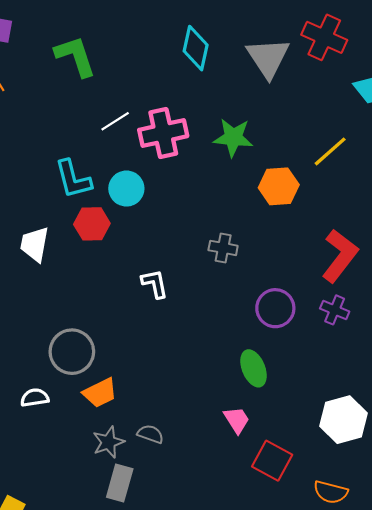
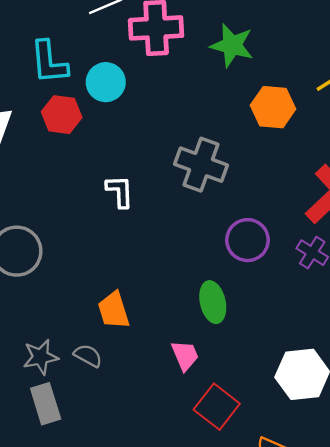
gray cross: (223, 248) -> (201, 165), size x1.6
orange trapezoid: (100, 393) -> (114, 310), moved, turned 90
gray rectangle: (120, 483) -> (46, 404), turned -42

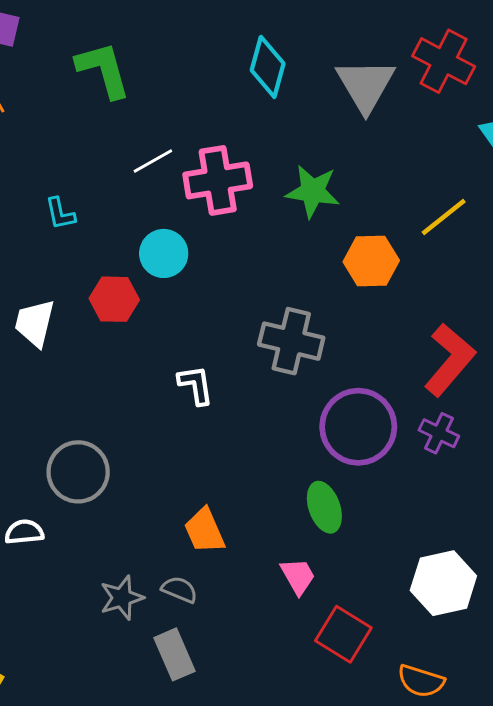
cyan L-shape: (49, 62) -> (60, 214), moved, size x0.6
purple circle: (247, 240) -> (358, 427), size x1.4
gray rectangle: (46, 404) -> (175, 654), moved

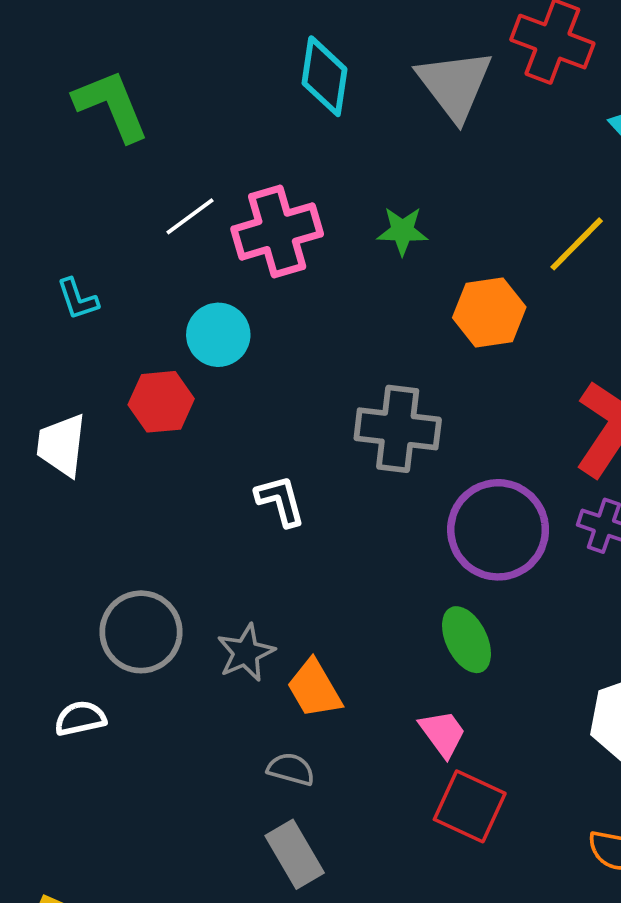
green star: (313, 191) -> (402, 231), size x0.7
gray star: (122, 598) -> (246, 653), moved
red square: (343, 634) -> (470, 806), moved

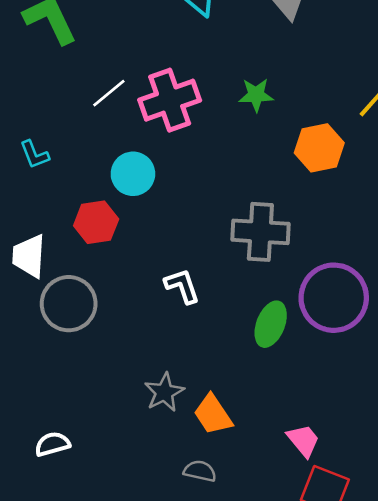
gray circle: (141, 632) -> (69, 304), moved
green ellipse: (467, 640) -> (271, 324), moved, turned 51

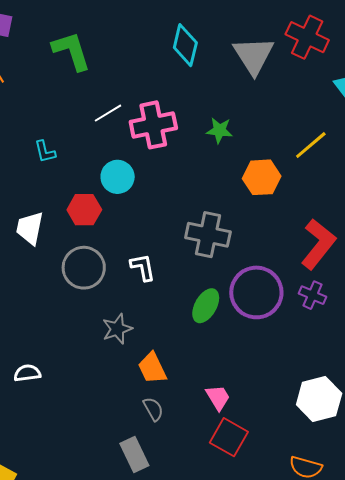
gray circle: (69, 304) -> (84, 268), moved
gray star: (164, 392) -> (117, 329), moved
gray semicircle: (200, 471) -> (153, 409), moved, turned 40

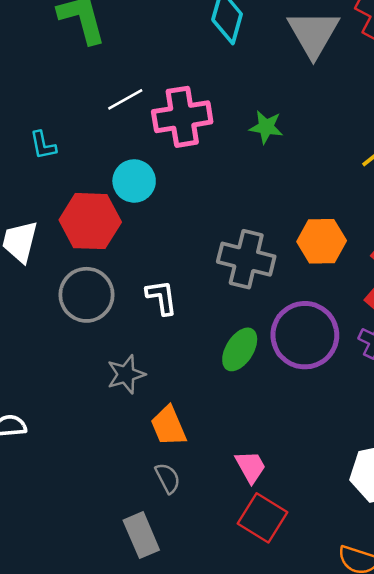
orange hexagon: (262, 177) -> (322, 241), moved
red hexagon: (84, 210) -> (90, 221), size x1.4

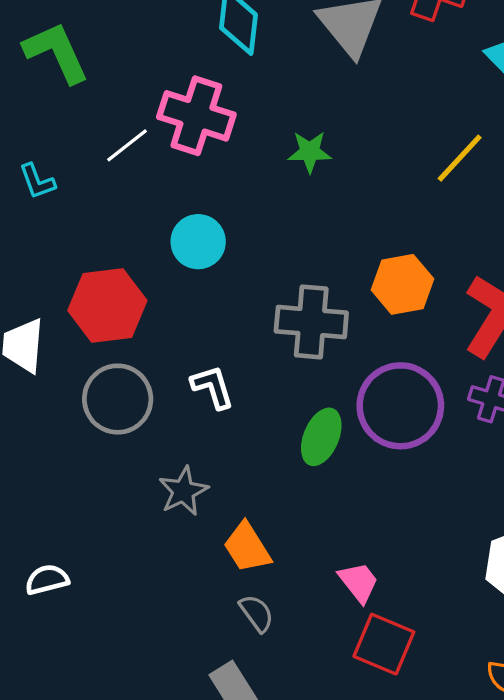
pink cross: (182, 117) -> (196, 116), moved, turned 36
cyan L-shape: (43, 145) -> (37, 181), moved
cyan circle: (134, 181) -> (198, 242), moved

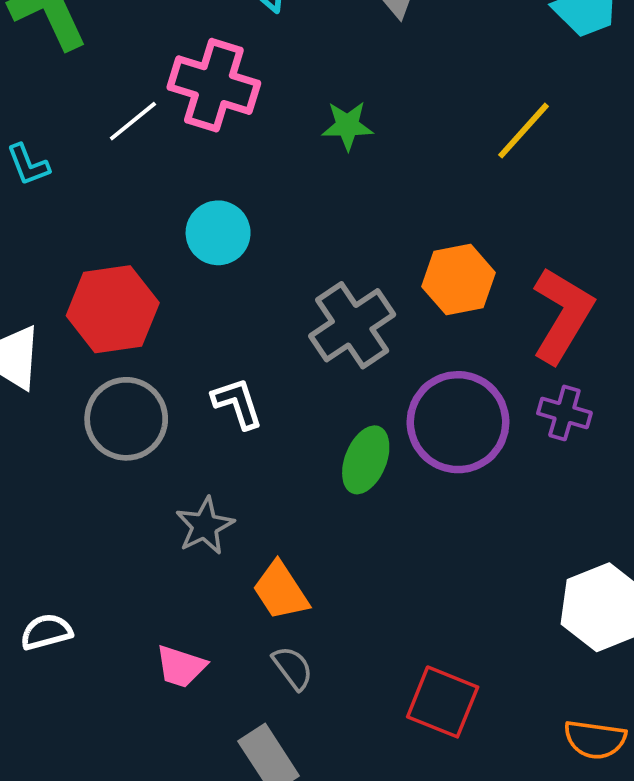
gray cross: (311, 322) -> (352, 325), turned -38
pink trapezoid: (359, 582) -> (181, 666), moved, turned 147

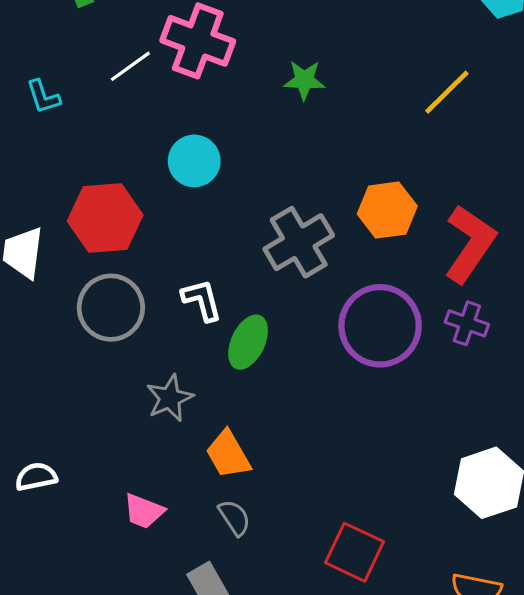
green ellipse: (366, 460) -> (248, 342), moved

